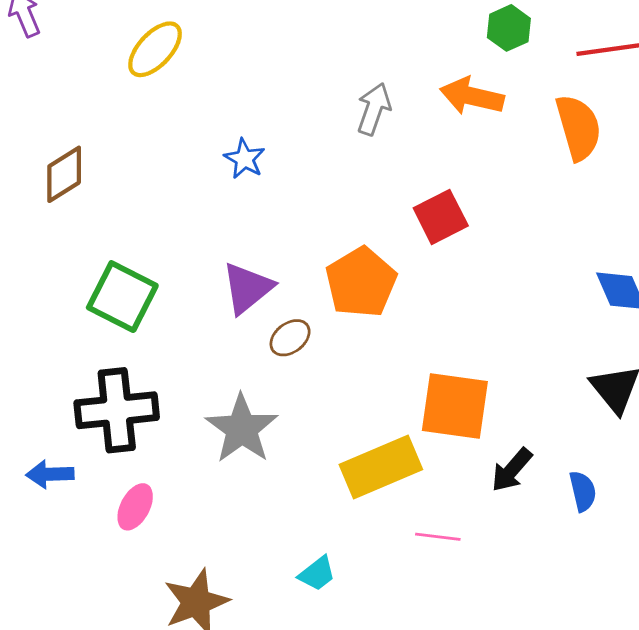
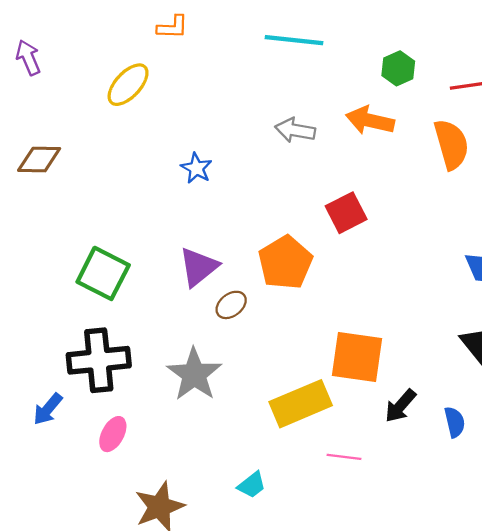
gray arrow: (374, 109) -> (295, 130), turned -99
brown diamond: (64, 174) -> (39, 160), moved, turned 33
blue arrow: (50, 474) -> (48, 409), turned -48

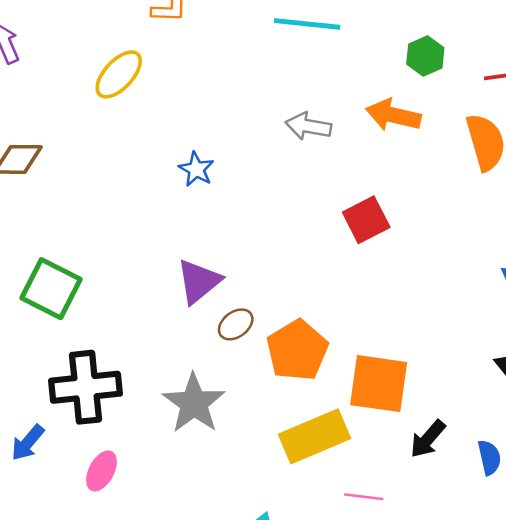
orange pentagon: (285, 263) -> (297, 350), moved
green square: (103, 273) -> (51, 289), moved

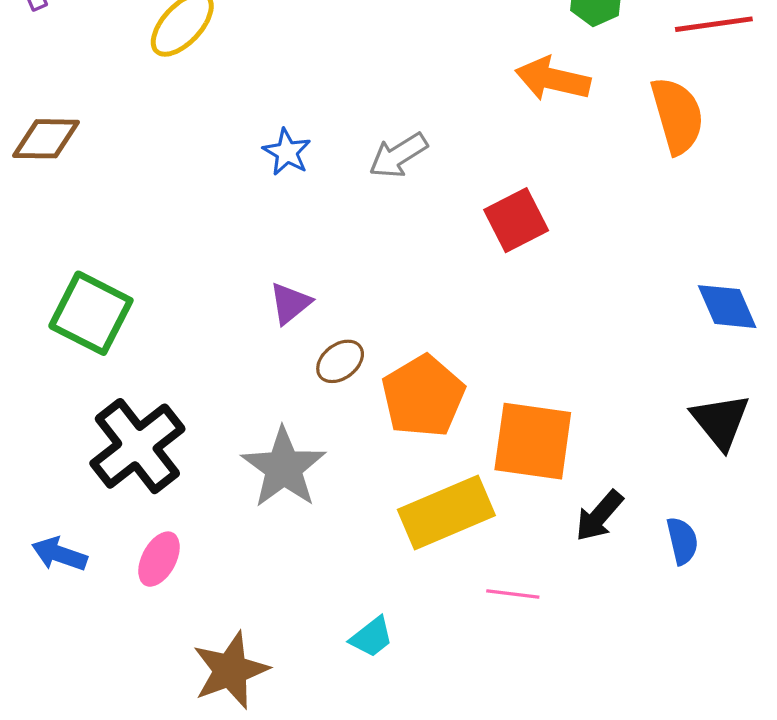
gray arrow: (308, 126) -> (398, 155), moved, turned -42
purple triangle: (199, 281) -> (290, 303), size x0.7
black cross: (85, 387) -> (137, 446), turned -32
blue arrow: (28, 443) -> (59, 554), moved, turned 69

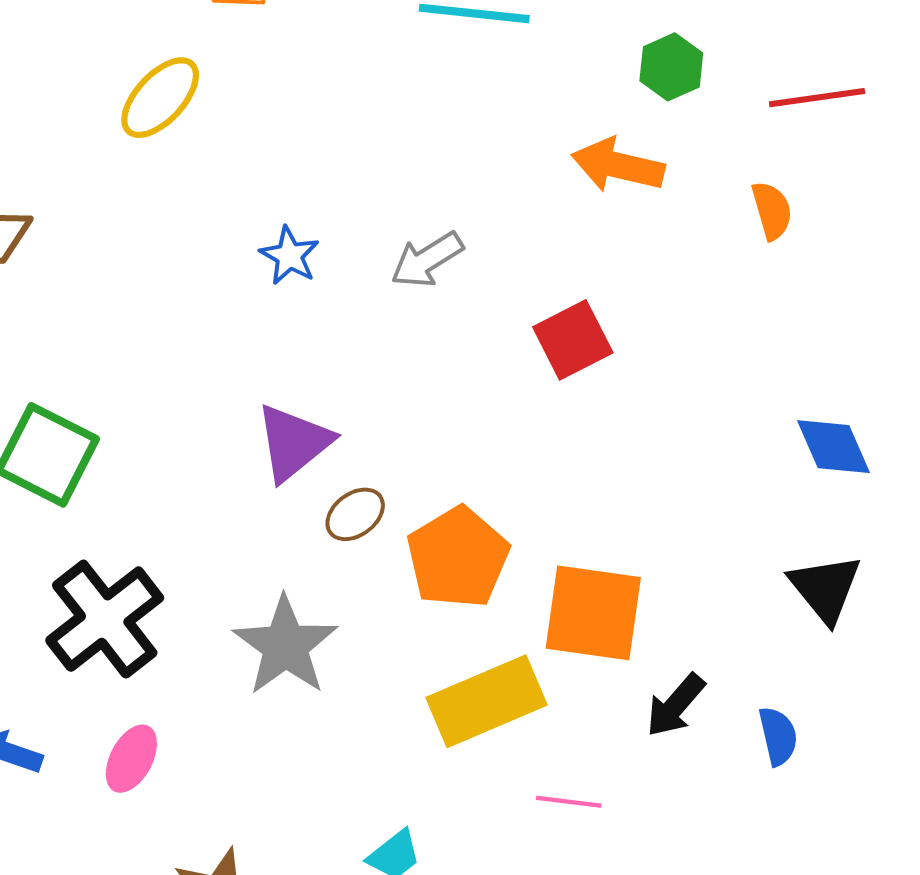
orange semicircle: (677, 116) -> (772, 211), size x0.6
purple triangle: (290, 303) -> (294, 443), size x1.5

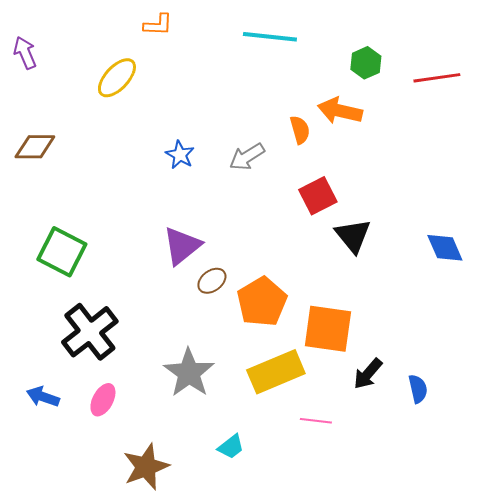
orange semicircle: (772, 211) -> (300, 130), moved
black triangle: (825, 588) -> (353, 236), moved
gray star: (285, 646) -> (189, 373), moved

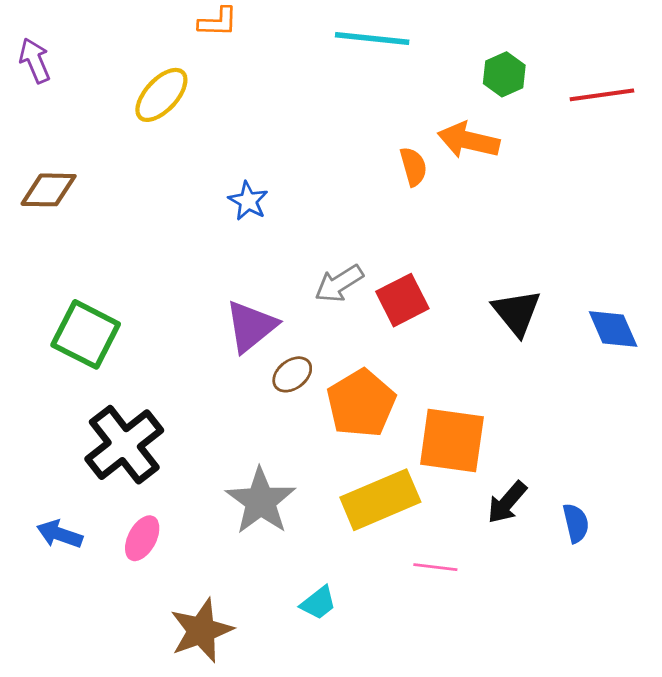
gray arrow: (247, 157) -> (339, 284), moved
red square: (318, 196) -> (402, 300), moved
black triangle: (353, 236) -> (517, 312), moved

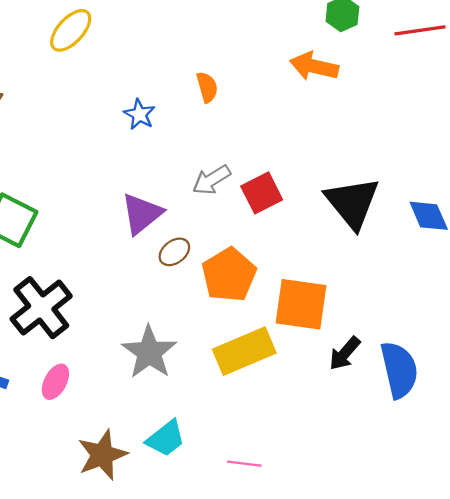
orange semicircle: (413, 167) -> (207, 87), moved
black triangle: (517, 312) -> (352, 203), size x1.4
blue semicircle: (576, 523) -> (399, 370), size x1.8
pink line: (435, 567) -> (244, 464), moved
cyan trapezoid: (318, 603) -> (166, 439), moved, size x1.4

